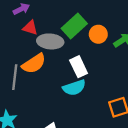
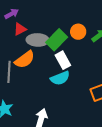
green rectangle: (74, 26) -> (57, 40), moved
red triangle: (30, 28) -> (20, 29), turned -40

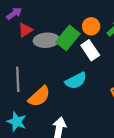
orange semicircle: (25, 60) -> (39, 96), moved
white rectangle: (63, 60) -> (90, 50), moved

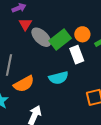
red triangle: (25, 30) -> (25, 24), turned -40
gray ellipse: (46, 40) -> (41, 37), turned 35

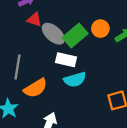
red triangle: (25, 24) -> (34, 20), turned -40
white rectangle: (77, 55) -> (66, 60), moved, turned -54

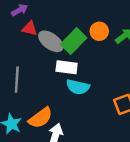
cyan semicircle: (75, 80) -> (78, 87), turned 35
orange semicircle: (35, 88) -> (41, 118), moved

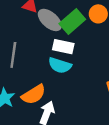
cyan semicircle: (78, 87) -> (60, 65), moved

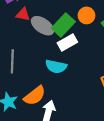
white rectangle: (63, 47) -> (67, 43), moved, turned -36

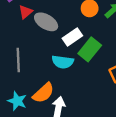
red triangle: (23, 14) -> (26, 12), turned -48
green rectangle: (63, 25) -> (90, 49), moved

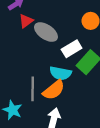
gray line: (18, 60) -> (33, 89), moved
orange semicircle: (43, 93) -> (54, 90), moved

